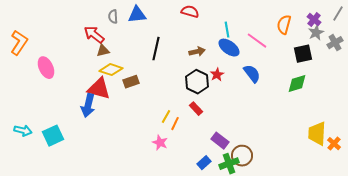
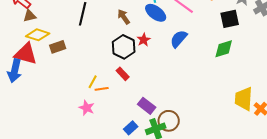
brown arrow: (197, 52) -> (124, 17), turned -112
blue semicircle: (252, 74) -> (179, 39), turned -102
orange line: (175, 124) -> (102, 89), turned 56

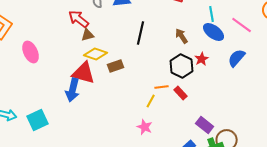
orange line: (102, 89) -> (162, 87), moved

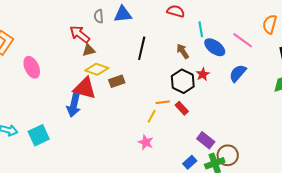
cyan line: (212, 14) -> (201, 29), moved

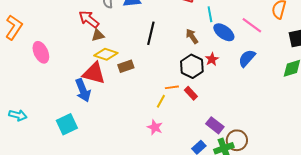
blue arrow: (74, 105) -> (83, 90), turned -35
cyan square: (39, 135) -> (67, 124), moved

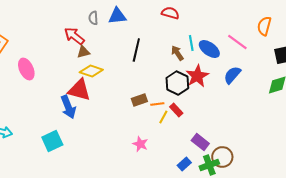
cyan line: (210, 14) -> (191, 43), moved
red star: (212, 59) -> (197, 76), size x1.6
brown rectangle: (126, 66) -> (139, 100), moved
yellow line: (161, 101) -> (163, 117), moved

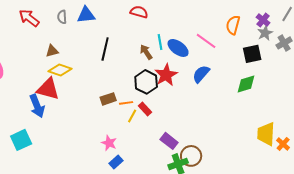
red arrow: (74, 36) -> (29, 18), moved
blue rectangle: (184, 164) -> (116, 162), moved

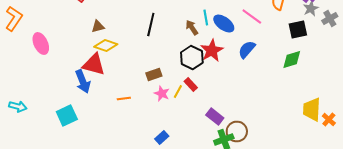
orange line: (126, 103) -> (124, 98), moved
pink star: (109, 143) -> (162, 94), moved

